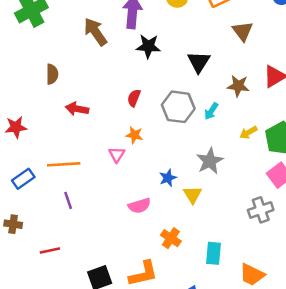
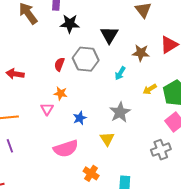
gray hexagon: (178, 107) -> (86, 59), moved
blue star: (168, 178) -> (80, 118), moved
pink semicircle: (139, 206) -> (66, 149), size x1.4

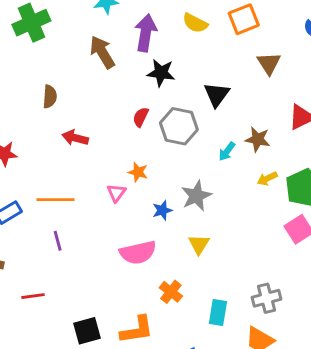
brown star: (141, 53) -> (258, 139), moved
red semicircle: (59, 64) -> (141, 117), moved
gray star: (120, 112) -> (196, 196), moved
gray cross: (161, 150) -> (266, 298), moved

